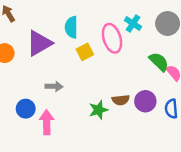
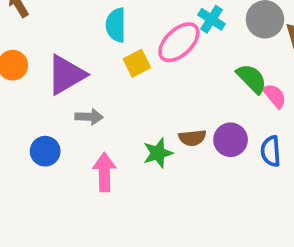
pink ellipse: (112, 38) -> (179, 42), turned 64
purple triangle: (39, 43) -> (66, 75), moved
pink arrow: (47, 122) -> (104, 172), moved

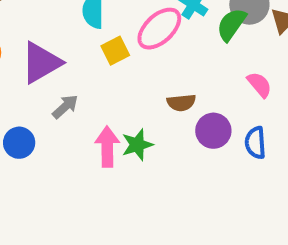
green semicircle: (252, 79) -> (231, 25), moved, turned -100
gray arrow: (89, 117) -> (65, 107), turned -44
brown semicircle: (192, 138) -> (181, 103), moved
pink arrow: (104, 172) -> (107, 147), moved

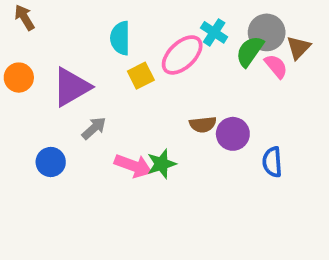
pink semicircle: (259, 85) -> (276, 66), moved
purple circle: (213, 131) -> (233, 134), moved
pink arrow: (107, 147) -> (133, 166), turned 111

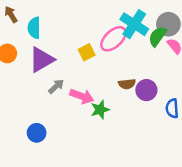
cyan cross: (214, 32) -> (134, 24), size x1.6
cyan semicircle: (120, 38) -> (34, 28), moved
blue circle: (51, 162) -> (37, 133), moved
pink arrow: (133, 166) -> (82, 96), moved

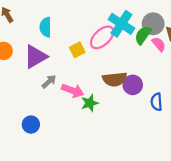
cyan semicircle: (34, 28) -> (46, 27), moved
brown semicircle: (127, 84) -> (115, 79), size x1.5

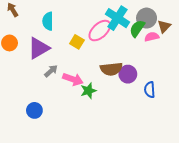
pink semicircle: (159, 44) -> (152, 37), turned -64
yellow square: (77, 50) -> (77, 42), turned -32

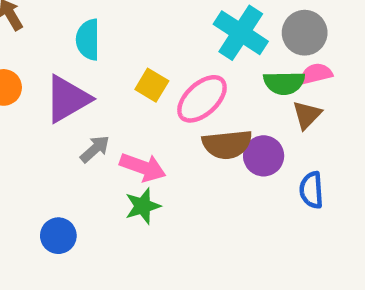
brown triangle: (164, 26) -> (307, 115), moved
green semicircle: (137, 28) -> (284, 83), moved, turned -126
pink ellipse: (100, 31) -> (202, 99), moved
green star: (88, 91) -> (143, 206), moved

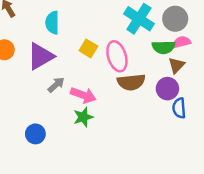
pink ellipse: (202, 99) -> (117, 56), turned -64
purple circle: (264, 156) -> (167, 89), moved

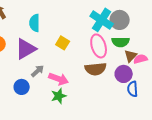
gray circle: (175, 19) -> (120, 20), moved
pink semicircle: (182, 42) -> (141, 59), moved
pink ellipse: (117, 56) -> (99, 46), moved
blue circle: (35, 134) -> (22, 87), moved

